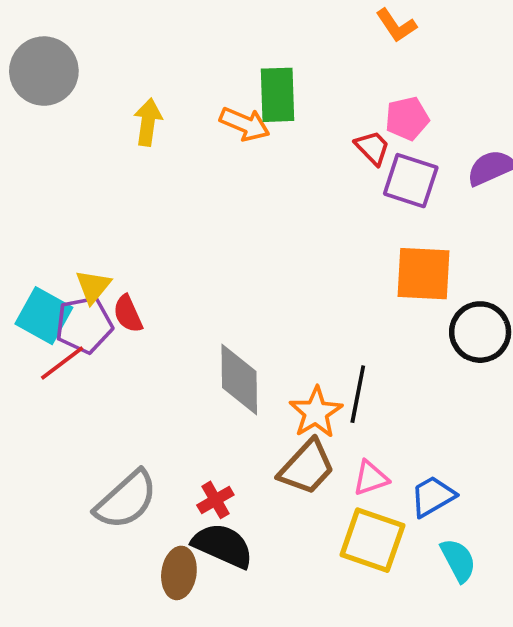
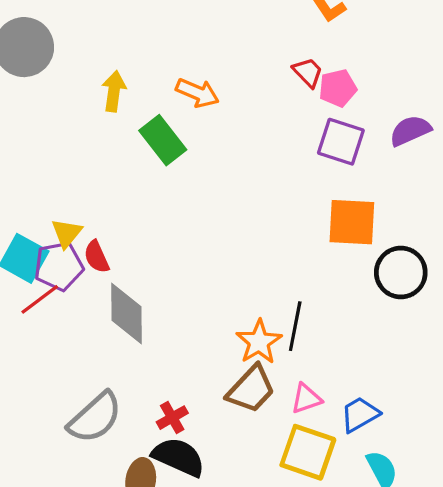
green rectangle: (278, 95) -> (163, 140), moved, turned -36
red trapezoid: (372, 148) -> (308, 72), moved
gray diamond: (239, 379) -> (127, 313), moved

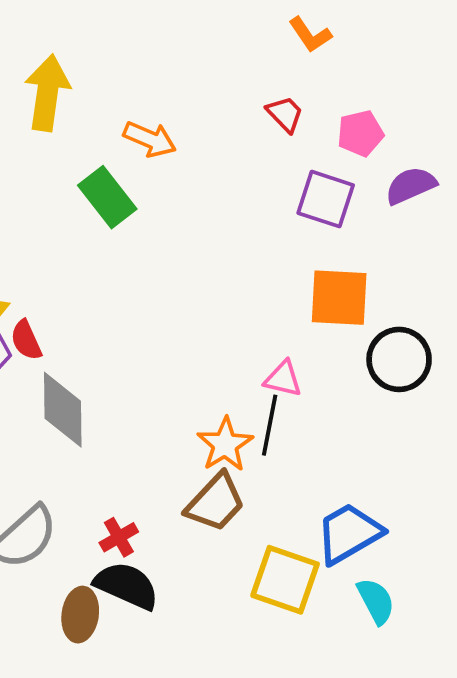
pink pentagon: (338, 88) -> (360, 133), moved
yellow arrow: (114, 91) -> (47, 93), moved, size x1.5
pink triangle: (306, 399) -> (283, 379), moved, turned 32
blue trapezoid: (360, 414) -> (349, 533), size x1.4

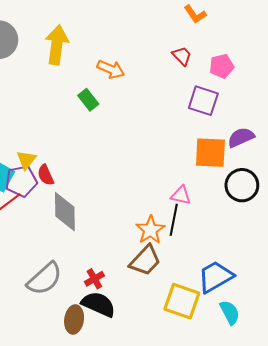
purple semicircle: (411, 186) -> (241, 137), moved
green rectangle: (107, 197) -> (88, 100), size x0.7

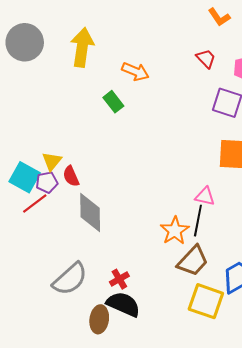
purple pentagon: (21, 181) -> (47, 182), size x0.7
brown trapezoid: (145, 260) -> (193, 261), moved

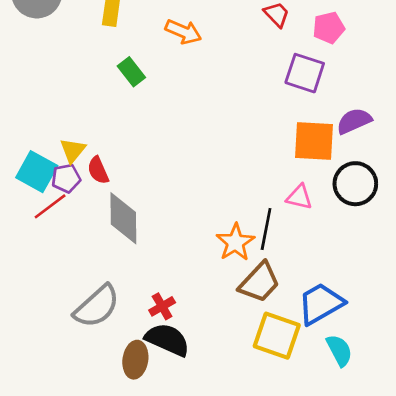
green rectangle: (113, 102) -> (131, 72), moved
pink triangle: (205, 196) -> (299, 197), moved

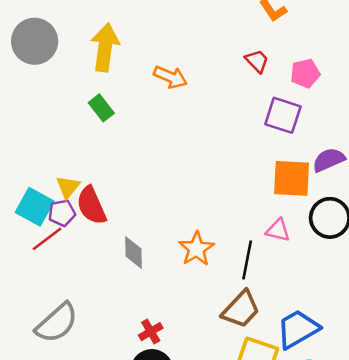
green rectangle: (131, 72) -> (101, 108), moved
red semicircle: (98, 170) -> (91, 206), size x1.5
gray diamond: (123, 218) -> (133, 252), moved, size x0.7
orange star: (235, 242) -> (196, 249), moved
gray semicircle: (97, 306) -> (57, 323), moved

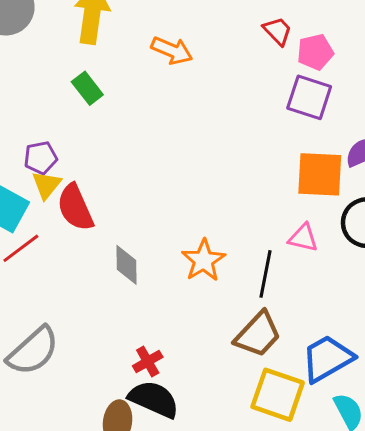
pink pentagon: (305, 73) -> (315, 52), moved
purple pentagon: (62, 213) -> (41, 158), moved

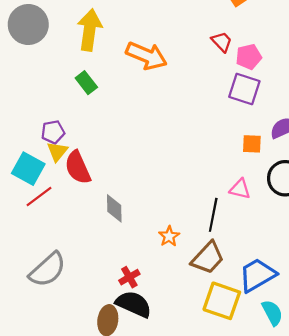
orange arrow: (172, 51) -> (147, 56), size x1.4
orange square: (320, 174) -> (252, 144), size x0.6
orange star: (204, 260) -> (169, 236), moved, size x0.7

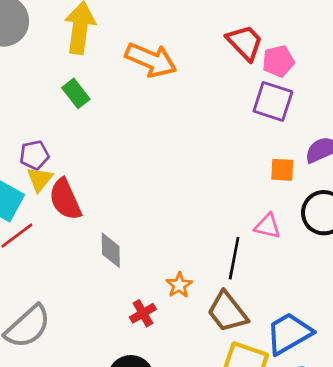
red trapezoid: (222, 42) -> (245, 42), size x1.4
brown trapezoid: (208, 258) -> (227, 312), turned 99
red cross: (129, 277) -> (143, 313), moved

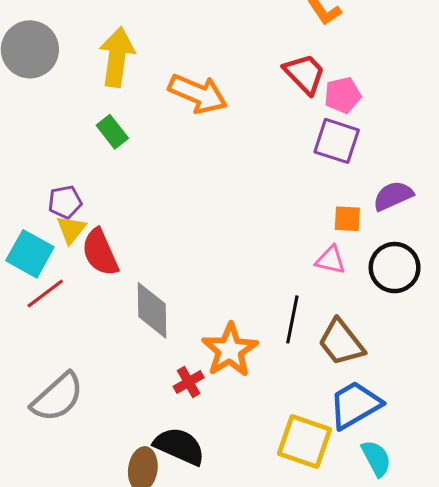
pink triangle: (268, 226) -> (331, 260), moved
gray diamond: (111, 250) -> (152, 310), size x1.4
orange star: (179, 285) -> (230, 350), size x1.8
brown trapezoid: (227, 312) -> (341, 342), moved

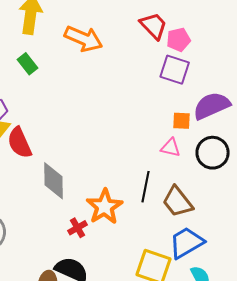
purple semicircle: (393, 196) -> (212, 106), size x1.4

